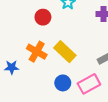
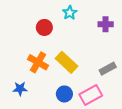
blue star: (12, 67) -> (20, 89), moved

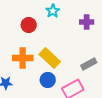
orange cross: (38, 62) -> (23, 58), turned -30
blue circle: (64, 94) -> (48, 80), moved

